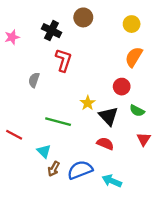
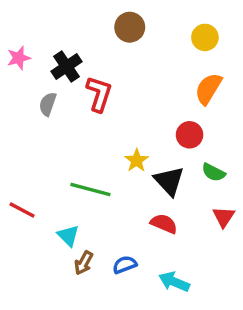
black cross: (51, 31) -> (67, 66), moved, turned 30
gray semicircle: (34, 80) -> (48, 104), moved
blue semicircle: (80, 170) -> (125, 265), size x0.6

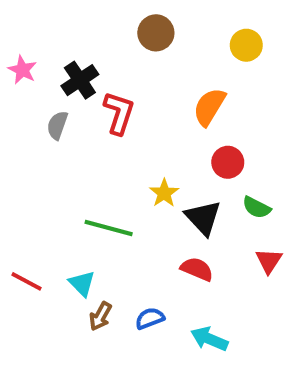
pink star: (19, 58) -> (22, 70), turned -30
orange semicircle: (208, 89) -> (209, 107), moved
red line: (22, 210) -> (27, 281), moved

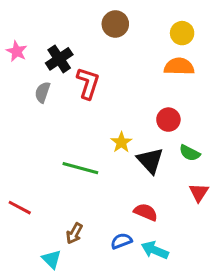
orange semicircle: (209, 107) -> (179, 66), moved, turned 60
red semicircle: (197, 269) -> (146, 212), moved
cyan triangle: (82, 283) -> (52, 259), moved
blue semicircle: (150, 318) -> (121, 241), moved

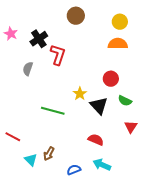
gray semicircle: (42, 92) -> (28, 69), moved
blue semicircle: (121, 241) -> (74, 170), moved
cyan triangle: (52, 259) -> (31, 160), moved

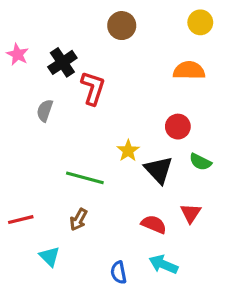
yellow circle: (120, 22) -> (200, 22), moved
red triangle: (131, 127) -> (191, 213), moved
red line: (13, 137) -> (21, 220), turned -42
brown arrow: (49, 154) -> (78, 220), moved
blue semicircle: (74, 170) -> (119, 272), turned -80

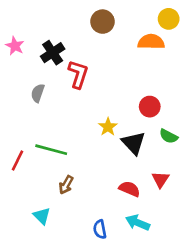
orange semicircle: (189, 70) -> (151, 42), moved
green line: (85, 178) -> (51, 150), moved
red line: (21, 220) -> (18, 161), moved, turned -50

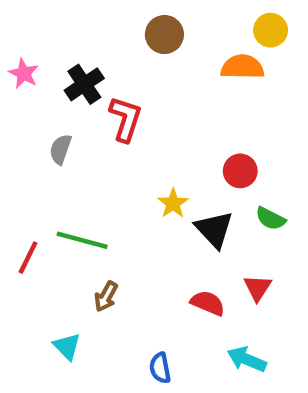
cyan arrow: (138, 223) -> (247, 359), moved

